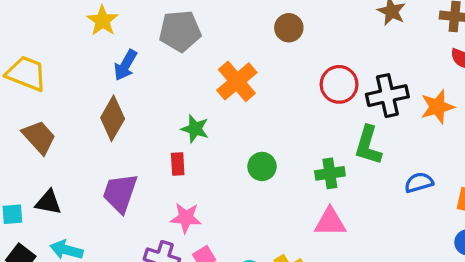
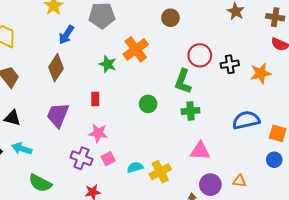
black cross: (387, 96) -> (230, 64), size x0.7
green star: (195, 129) -> (108, 64), moved
green L-shape: (368, 145) -> (183, 81), moved
blue semicircle: (419, 182) -> (246, 120), size x1.5
pink triangle: (330, 222) -> (200, 151), moved

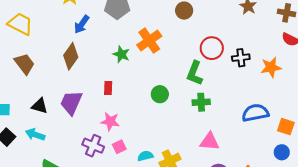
black triangle: (12, 118) -> (40, 106), moved

